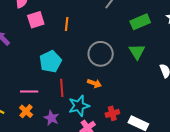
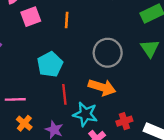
orange arrow: (94, 83) -> (102, 87), size x1.6
pink line: (29, 91) -> (15, 99), moved
cyan star: (79, 106) -> (85, 114), turned 30

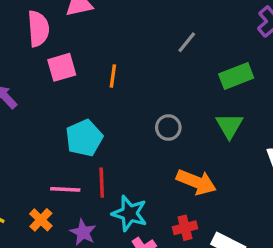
gray circle: (108, 53) -> (168, 128), size x0.6
orange arrow: (102, 87) -> (196, 182), moved
pink line: (15, 99) -> (65, 189), moved

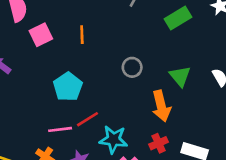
green triangle: (229, 126) -> (180, 76), moved
orange arrow: (196, 182) -> (161, 106), turned 64
red line: (102, 183) -> (88, 119), turned 70

